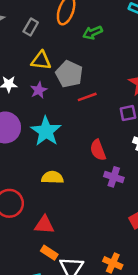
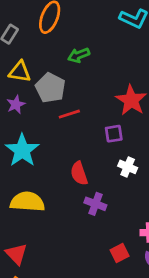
green arrow: (93, 33) -> (79, 55), moved
yellow semicircle: (52, 177) -> (27, 202), size x1.4
red triangle: (44, 225) -> (16, 254), turned 40

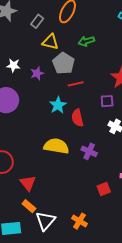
yellow triangle: (20, 72) -> (50, 42), moved
cyan star: (22, 150) -> (58, 105), moved, size x0.7
red semicircle: (79, 173) -> (77, 118), moved
yellow semicircle: (27, 202) -> (56, 146), moved

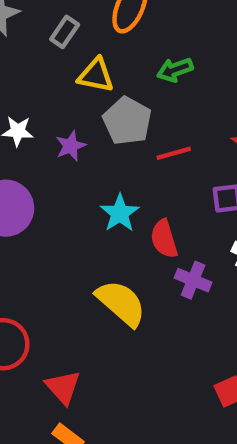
red line: (76, 84) -> (174, 153), moved
yellow semicircle: (56, 146) -> (121, 303), turned 35
purple cross: (89, 151) -> (193, 280), moved

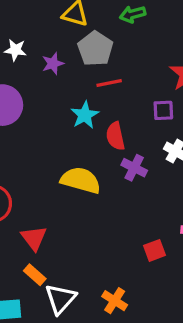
red line: (174, 153) -> (109, 83), moved
yellow semicircle: (121, 303) -> (81, 180), turned -30

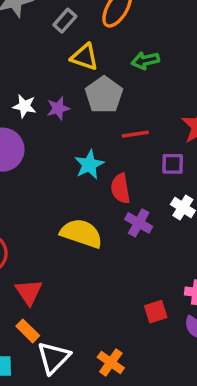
white star: (15, 50) -> (24, 106), moved
red line: (109, 83) -> (135, 134), moved

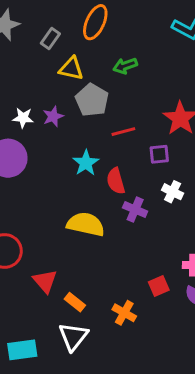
orange rectangle: (28, 331) -> (75, 302), moved
orange cross: (111, 363) -> (124, 313), moved

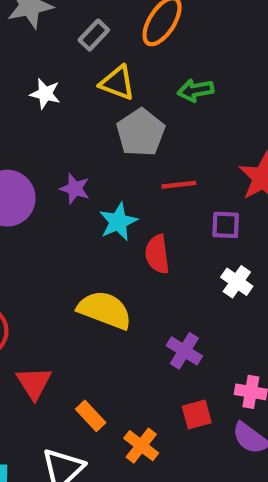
purple star: (53, 116) -> (75, 189), moved, turned 30
white star: (23, 118) -> (45, 94), moved
purple cross: (135, 210) -> (184, 351), moved
orange rectangle: (75, 302) -> (91, 416), moved

